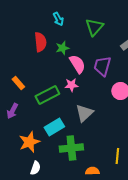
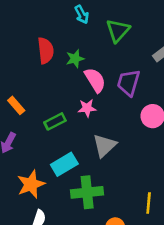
cyan arrow: (58, 19) -> (82, 14), moved
green rectangle: (47, 95) -> (55, 121), size x0.7

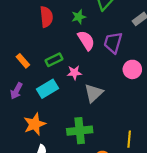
green star: (75, 59) -> (79, 17), moved
pink star: (87, 108) -> (74, 73), moved
green rectangle: (55, 121) -> (54, 60), moved
cyan rectangle: (64, 164) -> (48, 89), moved

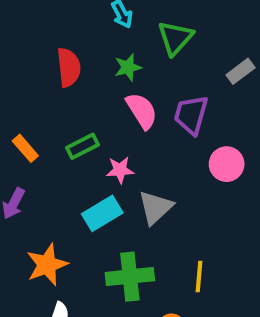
cyan rectangle: (48, 89) -> (102, 213), moved
yellow line: (129, 139) -> (199, 277), moved

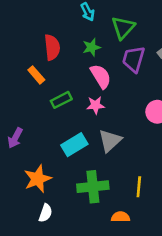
purple trapezoid: (191, 115) -> (134, 59), moved
orange rectangle: (25, 148) -> (36, 75), moved
pink star: (120, 170) -> (95, 105), moved

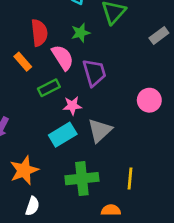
purple trapezoid: (134, 59) -> (94, 73), moved, turned 148
pink semicircle: (101, 76) -> (63, 58), moved
pink star: (95, 105) -> (72, 106), moved

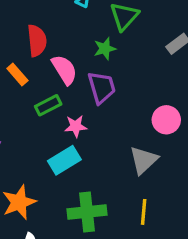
green star: (81, 33) -> (105, 49), moved
gray triangle: (100, 130) -> (144, 160), moved

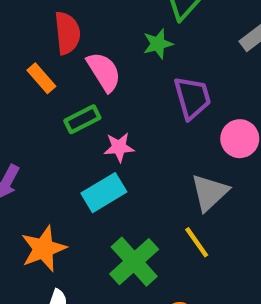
purple trapezoid: (102, 87) -> (192, 98), moved
green cross: (87, 212) -> (134, 262), turned -36
yellow line: (144, 212) -> (197, 242), moved, turned -40

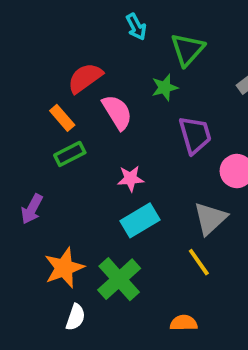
red semicircle: (67, 33) -> (85, 78), turned -120
green rectangle: (82, 119) -> (70, 154), moved
cyan rectangle: (104, 193) -> (140, 220), moved
green cross: (134, 262) -> (119, 279), moved

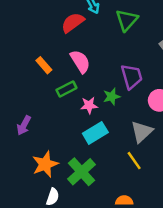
red semicircle: (85, 78) -> (73, 23), moved
green star: (165, 87) -> (112, 97), moved
green rectangle: (70, 154) -> (66, 89), moved

